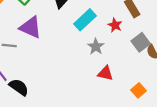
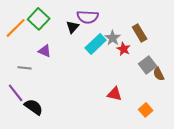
purple triangle: (31, 27) -> (45, 51), size x0.6
gray star: (96, 47) -> (113, 38), moved

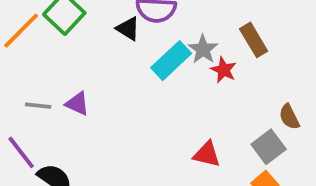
black triangle: (73, 27) -> (128, 29), turned -40
purple triangle: (45, 51) -> (77, 104), moved
gray square: (148, 65) -> (269, 147), moved

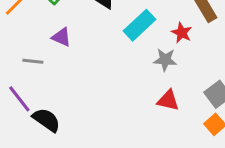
gray star: (203, 49) -> (165, 60), moved, turned -30
purple triangle: (77, 104) -> (61, 37), moved

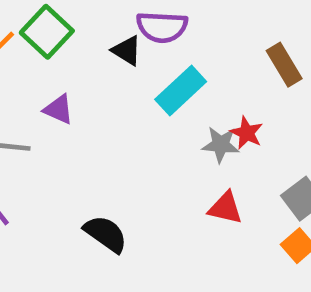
red star: (182, 33) -> (247, 133), moved
black semicircle: (46, 120) -> (106, 234), moved

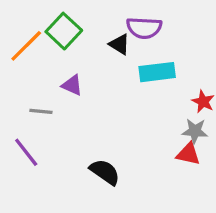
cyan rectangle: (181, 90) -> (157, 72), turned 36
gray star: (221, 145) -> (195, 131), moved

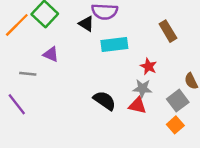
black semicircle: (105, 172) -> (105, 101), moved

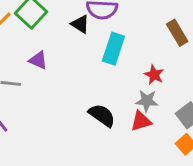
cyan rectangle: (114, 44) -> (113, 49), turned -65
red triangle: (137, 105) -> (141, 121), turned -30

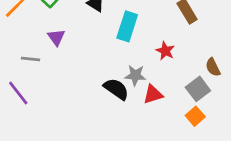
purple triangle: (38, 60) -> (56, 37), turned 30
gray star: (147, 101) -> (135, 75), moved

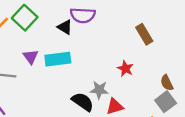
cyan rectangle: (127, 26) -> (58, 59), moved, turned 65
gray square: (198, 89) -> (166, 102), moved

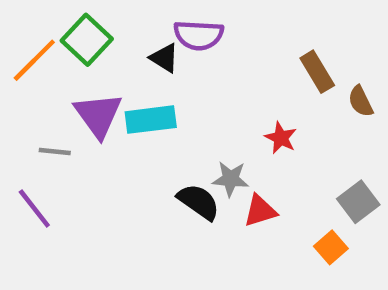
purple triangle: (31, 57) -> (98, 115), size x1.6
brown semicircle: (167, 83) -> (361, 101), moved

